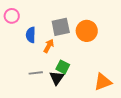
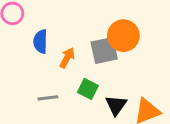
gray square: (61, 27) -> (104, 50), moved
black triangle: (57, 78) -> (116, 105), moved

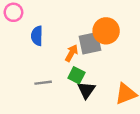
orange arrow: (67, 58) -> (72, 53), moved
black triangle: (116, 105) -> (86, 90), moved

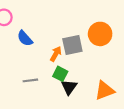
orange circle: (106, 31) -> (100, 34), moved
blue semicircle: (37, 36) -> (25, 38), turned -42

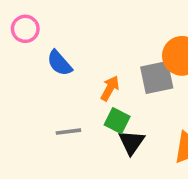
gray square: (72, 45) -> (157, 77), moved

